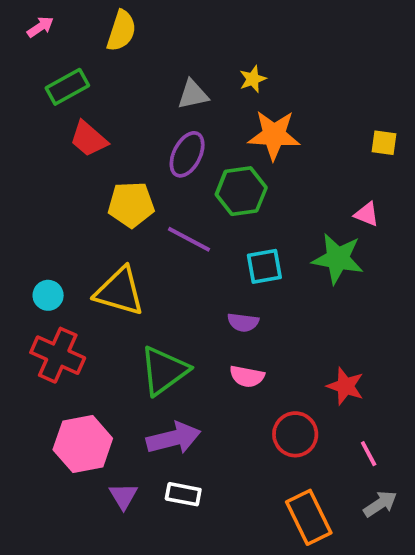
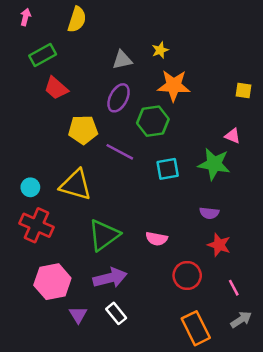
pink arrow: (40, 27) -> (25, 17), turned -42
purple semicircle: (243, 322) -> (209, 213), moved
white rectangle: (183, 494) -> (116, 313), turned 40

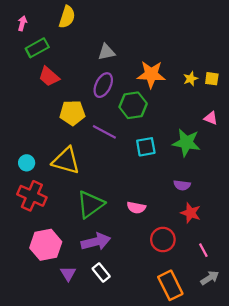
pink arrow: (25, 17) -> (22, 23), moved
yellow star: (160, 50) -> (191, 79), moved
pink triangle: (232, 136) -> (211, 118), moved

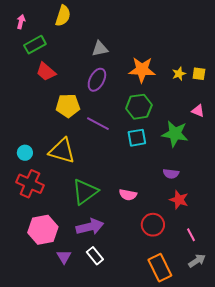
green hexagon: (133, 105) -> (139, 107), moved

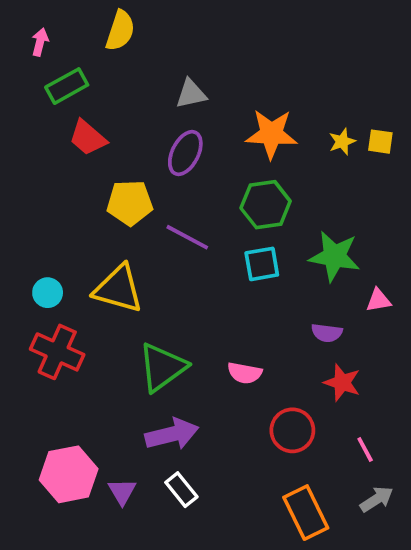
pink triangle: (198, 111) -> (378, 300), moved, turned -32
pink hexagon: (43, 230) -> (69, 474), moved

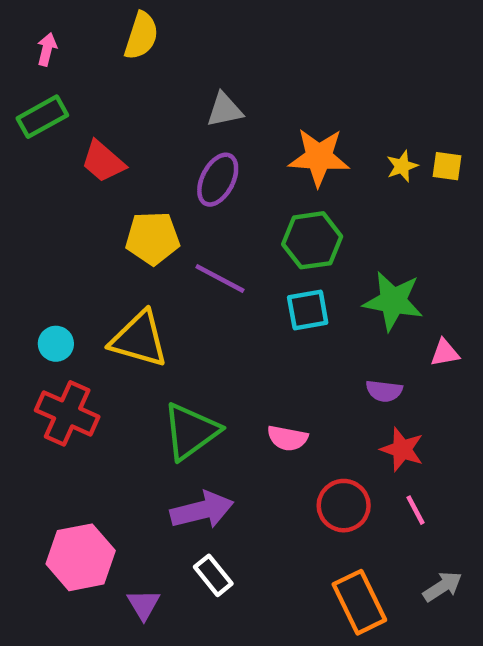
green rectangle: (67, 86) -> (42, 117), moved
pink line: (365, 449) -> (416, 510), moved
purple triangle: (122, 492) -> (144, 604), moved

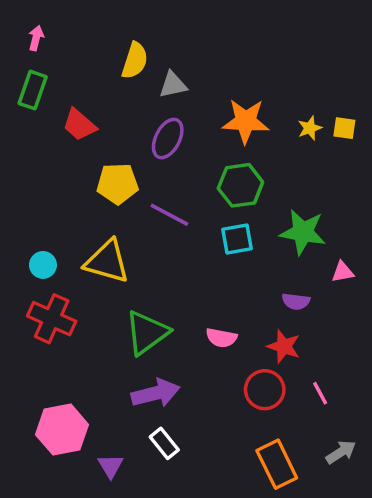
yellow semicircle: (141, 36) -> (135, 61), moved
green rectangle: (42, 117) -> (33, 90), turned -42
red star: (402, 449) -> (284, 346), moved

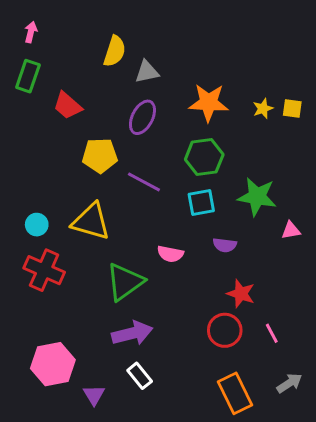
purple semicircle: (296, 301) -> (225, 245), moved
pink semicircle: (221, 338) -> (170, 254), moved

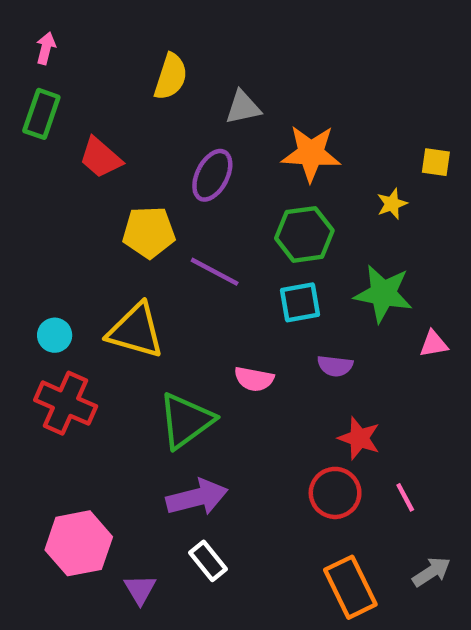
gray triangle: (147, 72) -> (243, 107), moved
yellow star: (263, 109) -> (392, 204), moved

